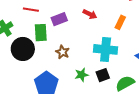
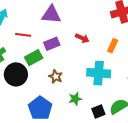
green rectangle: (41, 33) -> (34, 58), turned 66
black square: (103, 75) -> (98, 112), moved

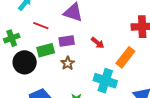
orange rectangle: (113, 46) -> (125, 57), size x1.5
brown star: (56, 77) -> (68, 63), moved

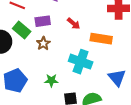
green rectangle: (46, 50) -> (22, 30), turned 54
orange rectangle: (125, 57) -> (101, 39), turned 60

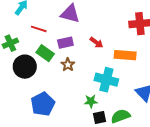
green star: (51, 80) -> (91, 101), moved

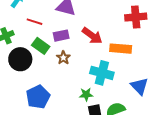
red arrow: (96, 42) -> (92, 36), size x1.5

